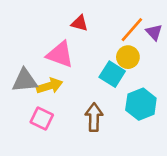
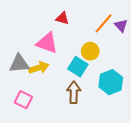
yellow circle: (128, 57) -> (90, 51), moved
cyan square: (112, 74) -> (78, 67), moved
pink square: (42, 119) -> (23, 100), moved

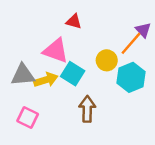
orange line: (104, 23) -> (131, 43), moved
cyan square: (78, 67) -> (73, 74), moved
cyan hexagon: (111, 82) -> (131, 77), moved

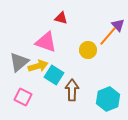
cyan square: (73, 74) -> (54, 75), moved
gray triangle: (23, 75) -> (19, 62), turned -35
cyan hexagon: (131, 77) -> (108, 99), moved

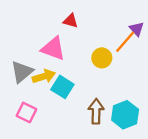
brown arrow: (72, 90) -> (96, 111), moved

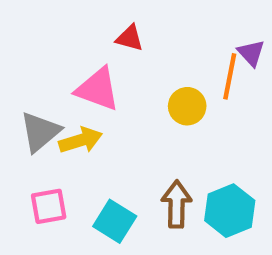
orange line: (125, 42) -> (230, 76), turned -30
cyan square: (62, 87) -> (115, 221), moved
pink square: (26, 112) -> (49, 206), turned -36

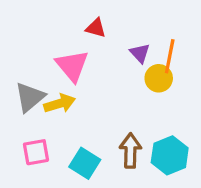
purple triangle: (251, 53) -> (140, 53), moved
pink triangle: (98, 89) -> (72, 66), turned 30
yellow circle: (187, 106) -> (159, 78), moved

